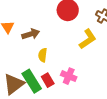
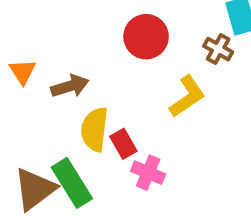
yellow semicircle: (43, 55) -> (95, 129), size x1.5
red rectangle: (48, 80) -> (123, 144), moved

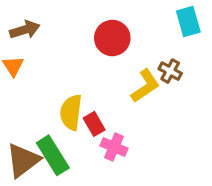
brown cross: (218, 49) -> (170, 71), moved
brown arrow: (70, 86) -> (25, 30), moved

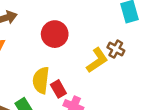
red circle: (112, 38) -> (55, 34), moved

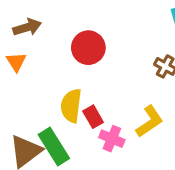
yellow L-shape: (97, 60) -> (150, 121), moved

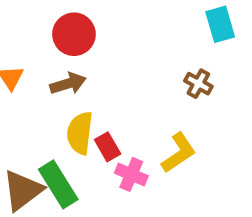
brown arrow: (27, 27) -> (68, 84), moved
red circle: (88, 48) -> (74, 34), moved

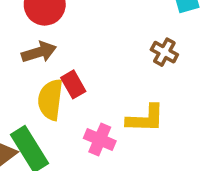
red rectangle: (108, 147) -> (73, 84), moved
yellow L-shape: (179, 153) -> (145, 119), turned 36

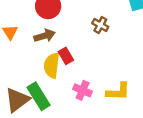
brown cross: (164, 52) -> (100, 25), moved
yellow L-shape: (145, 119) -> (118, 92), moved

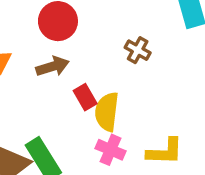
yellow semicircle: (52, 65) -> (107, 112), moved

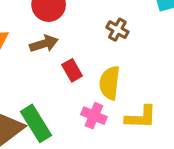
yellow semicircle: (107, 112) -> (110, 83), moved

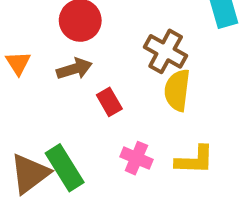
brown cross: (117, 30) -> (166, 51), size x1.5
yellow semicircle: (110, 83) -> (177, 90), moved

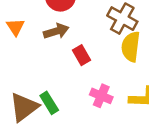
green rectangle: (65, 168) -> (49, 103), size x0.7

